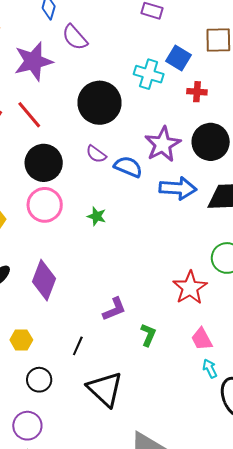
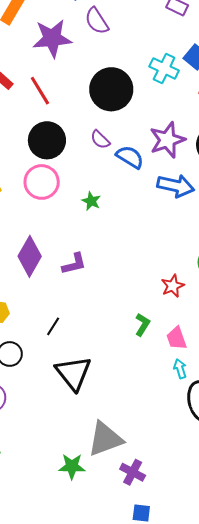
red star: (190, 288) -> (173, 286), size x0.7
purple L-shape: (114, 309) -> (74, 264), moved
green L-shape: (148, 335) -> (142, 325), moved

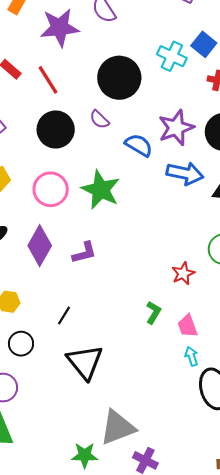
purple semicircle: (100, 140) -> (99, 119), moved
pink circle: (42, 182) -> (51, 189), moved
green star: (91, 201) -> (101, 190), size x2.0

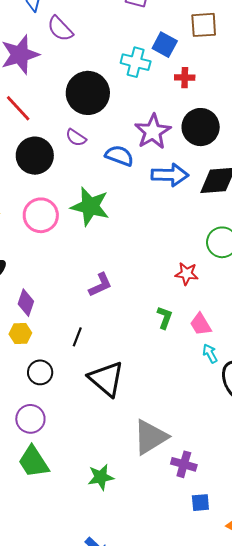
purple diamond: (40, 246) -> (26, 303), moved, size x0.7
purple L-shape: (84, 253) -> (100, 285), moved
red star: (183, 273) -> (187, 274), turned -30
green star: (85, 455) -> (101, 477), moved

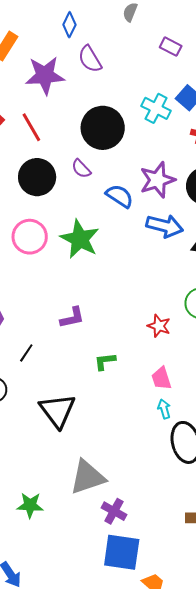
green L-shape: (165, 318) -> (105, 361), moved, turned -130
black line: (77, 337) -> (26, 353), moved
blue square: (200, 503) -> (122, 552), size x2.0

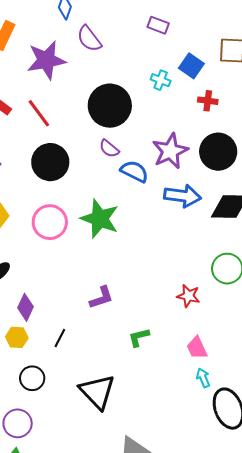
purple rectangle: (171, 47) -> (158, 25), moved
cyan cross: (156, 108) -> (161, 80), size x0.7
purple semicircle: (81, 169) -> (109, 149), moved

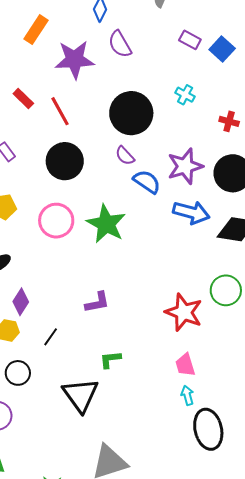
blue square: (191, 66) -> (222, 49), moved
red star: (188, 296) -> (184, 312), size x1.6
green L-shape: (139, 337) -> (110, 359), moved

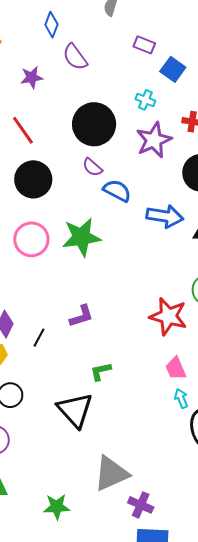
blue square: (222, 49) -> (173, 69), moved
purple star: (75, 60) -> (32, 77), size x0.6
purple star: (185, 166) -> (154, 140), moved
green star: (106, 224) -> (81, 237), turned -30
black line: (51, 337) -> (39, 338), moved

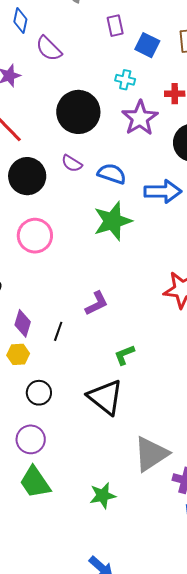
purple rectangle: (144, 45) -> (115, 26), turned 65
purple semicircle: (92, 167) -> (72, 163), moved
green star: (81, 237) -> (113, 221), moved

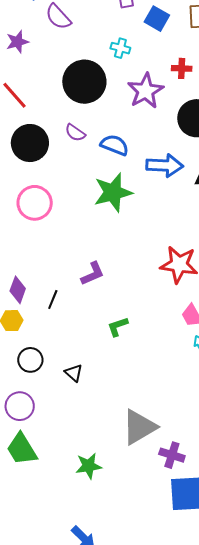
cyan cross: (125, 80) -> (120, 48), moved
black triangle: (105, 397) -> (74, 373), moved, size x0.5

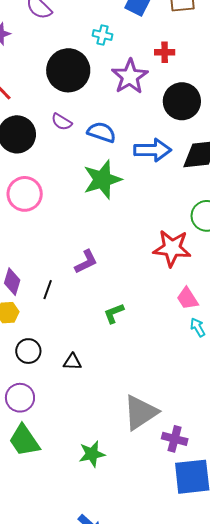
black triangle: (74, 373) -> (72, 362), turned -36

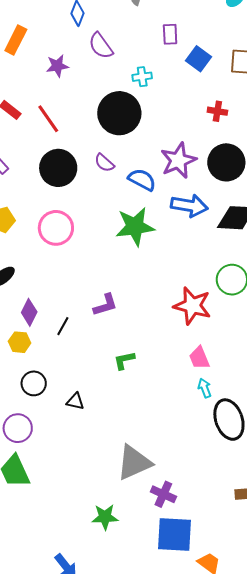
cyan cross: (102, 35) -> (142, 77), moved, turned -30
purple star: (130, 77) -> (178, 160), moved
green star: (92, 454) -> (105, 517), moved

